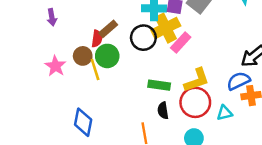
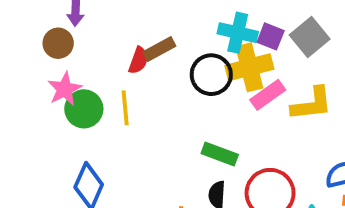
brown circle: (83, 56) -> (58, 43), moved
green circle: (107, 56) -> (84, 109), moved
yellow L-shape: (197, 80) -> (312, 104), moved

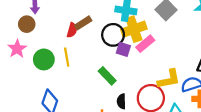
purple square: (271, 36) -> (123, 49), moved
pink star: (65, 89) -> (17, 49), moved
yellow L-shape: (312, 104) -> (169, 79), moved
green rectangle: (220, 154) -> (107, 76), moved, turned 30

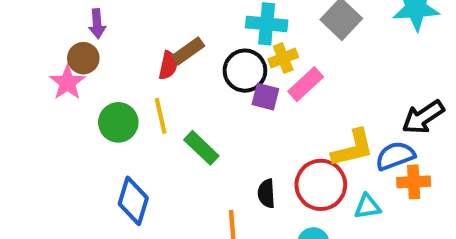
yellow cross: (134, 29) -> (283, 58), size x0.6
pink star: (17, 49) -> (67, 83), moved
green rectangle: (107, 76) -> (201, 148), moved

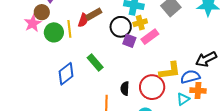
yellow line: (161, 116) -> (69, 29), moved
green circle: (118, 122) -> (54, 32), moved
blue diamond: (133, 201) -> (66, 74), moved, turned 30
cyan triangle: (367, 207) -> (183, 99), moved, turned -32

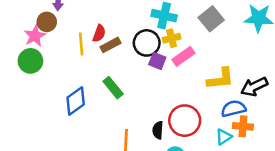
brown rectangle: (94, 14) -> (111, 45), moved
green circle: (54, 32) -> (30, 61), moved
yellow L-shape: (170, 71) -> (220, 79), moved
black semicircle: (125, 89) -> (158, 130), moved

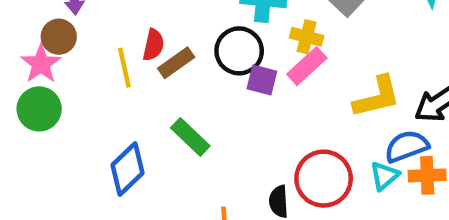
yellow cross: (172, 38) -> (307, 37), moved, turned 36
cyan triangle: (224, 137) -> (384, 176), moved

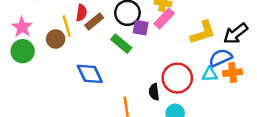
brown circle: (59, 37) -> (56, 39), moved
green rectangle: (190, 137) -> (121, 44), moved
blue diamond: (127, 169) -> (90, 74), moved, turned -68
cyan triangle: (384, 176) -> (210, 74), turned 42

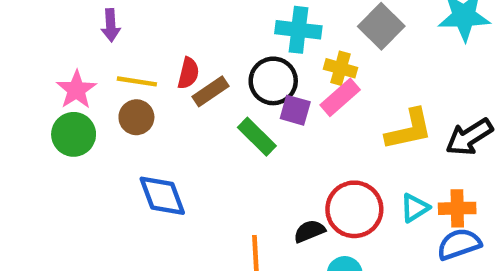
yellow line: (67, 26) -> (137, 81), moved, turned -70
blue semicircle: (220, 58) -> (459, 244), moved
blue diamond: (90, 74) -> (162, 196), moved
cyan triangle: (210, 74) -> (415, 208), turned -35
black semicircle: (154, 92) -> (309, 231), turned 70

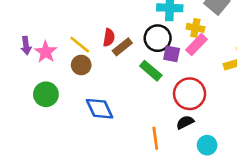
purple arrow: (111, 25) -> (26, 46), moved
yellow line: (137, 81) -> (80, 45), turned 35
green circle: (74, 134) -> (46, 94), moved
red circle: (354, 209) -> (190, 94), moved

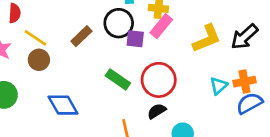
red semicircle: (109, 38) -> (15, 13), moved
green rectangle: (151, 71) -> (118, 79), moved

